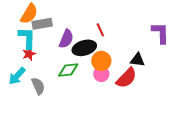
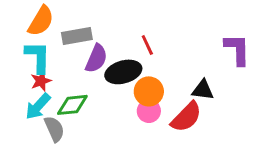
gray rectangle: (42, 24) -> (77, 36), moved
green diamond: (68, 70) -> (72, 105), moved
cyan arrow: (17, 76) -> (38, 106), moved

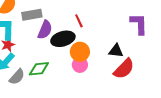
green diamond: (72, 105) -> (39, 69), moved
red semicircle: (186, 117) -> (124, 69), moved
gray semicircle: (54, 129) -> (17, 77), turned 66

